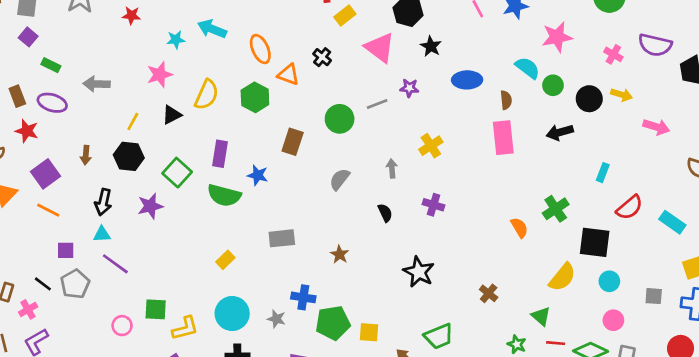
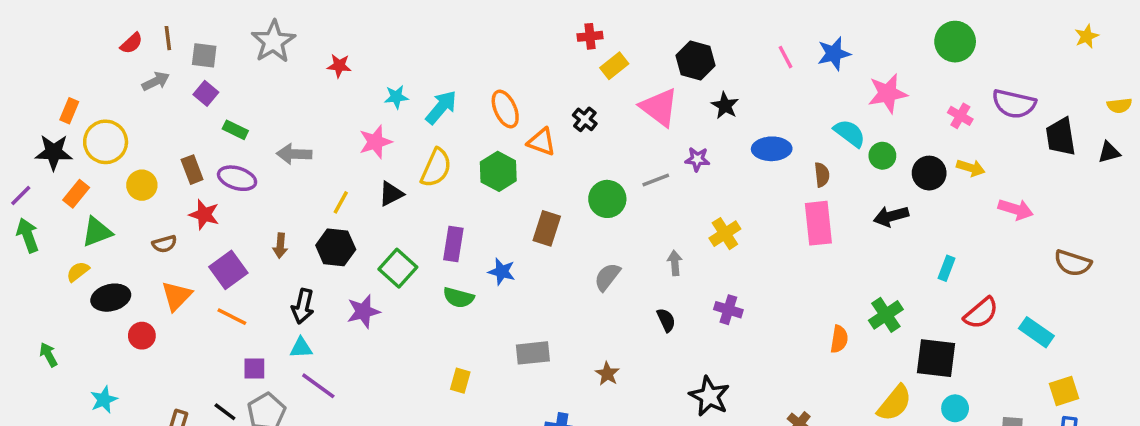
cyan arrow: (212, 29) -> (441, 107), moved, turned 108
green semicircle: (224, 195) -> (459, 298), size x0.7
orange semicircle: (519, 228) -> (839, 339), turned 40
yellow rectangle: (225, 260) -> (460, 381), turned -30

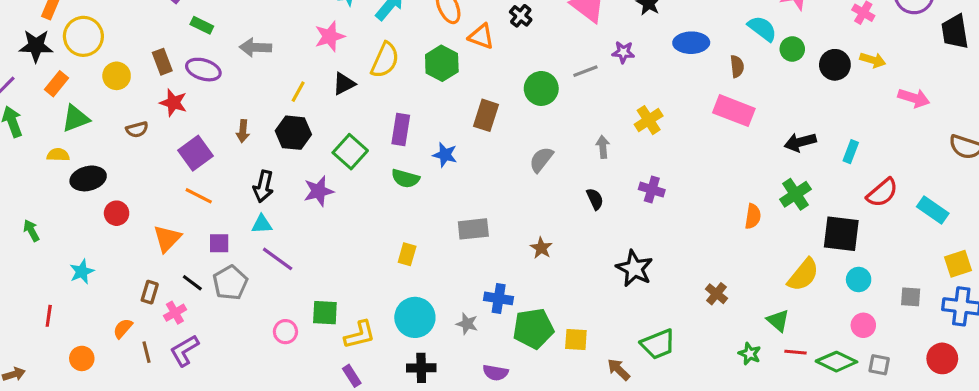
black arrow: (891, 216) -> (800, 142), moved
pink rectangle: (818, 223) -> (734, 111), turned -63
yellow semicircle: (78, 272) -> (58, 155), turned 40
orange triangle: (176, 296) -> (167, 238), moved

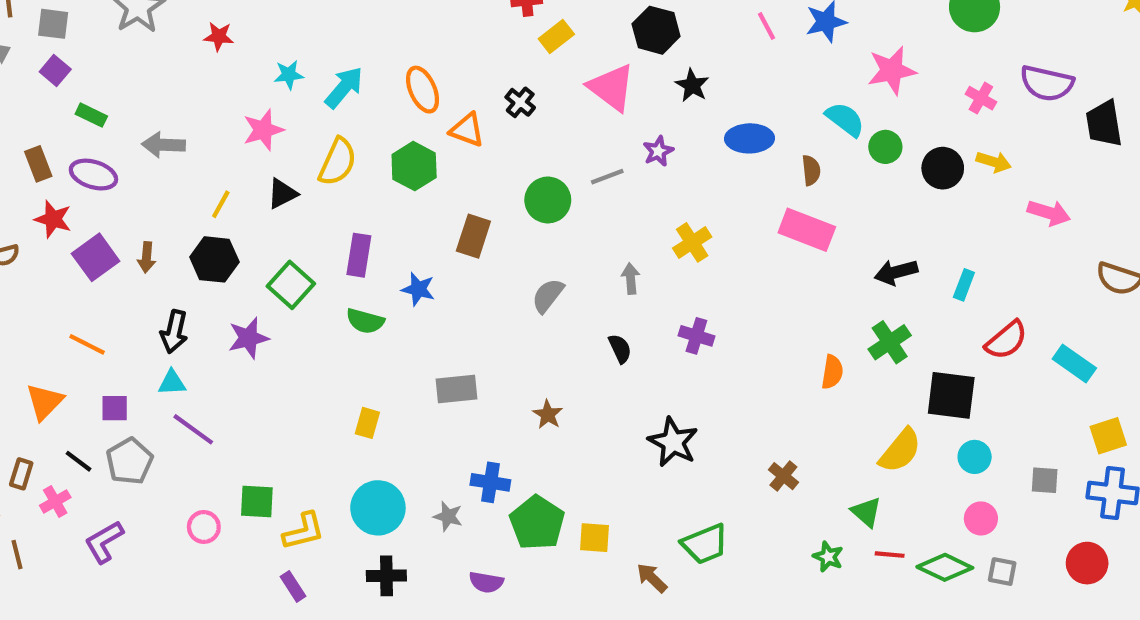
purple star: (623, 52) -> (658, 151), turned -30
purple square: (195, 153) -> (96, 257), moved
green pentagon: (533, 328) -> (537, 523), turned -30
purple L-shape: (184, 351) -> (104, 542), moved

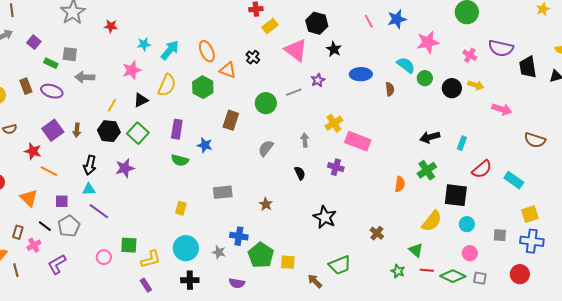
gray square: (53, 24) -> (70, 54), moved
red star: (53, 219) -> (33, 151), moved
pink rectangle: (807, 230) -> (358, 141), moved
green square: (291, 285) -> (138, 133), moved
orange triangle: (45, 402) -> (29, 198), turned -30

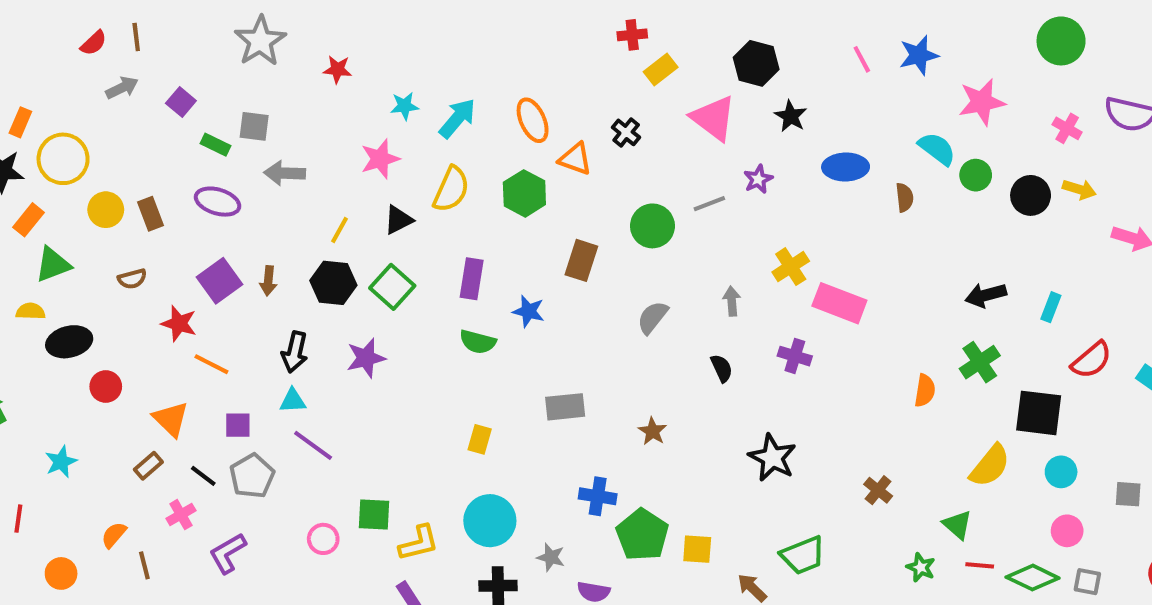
brown rectangle: (26, 86) -> (150, 214), moved
brown rectangle: (18, 232) -> (148, 466), moved, turned 32
gray star: (219, 252) -> (551, 557), moved

